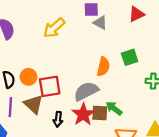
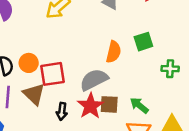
green arrow: (114, 108) -> (139, 105), moved

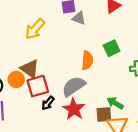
brown triangle: (34, 94) -> (30, 69), moved
brown square: (109, 104) -> (104, 114), moved
black arrow: (62, 111) -> (48, 103), moved, turned 40

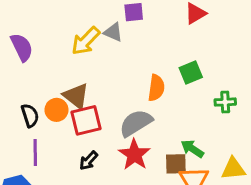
gray triangle: (79, 18) -> (113, 32), moved
black arrow: (48, 103) -> (89, 161), moved

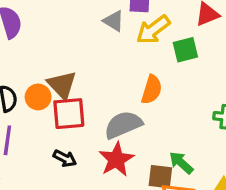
yellow arrow: (86, 41) -> (153, 30), moved
green square: (191, 72) -> (185, 50), moved
black arrow: (89, 161) -> (65, 158), turned -114

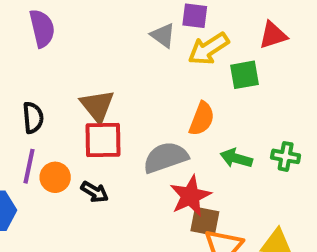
orange circle: (38, 97) -> (55, 177), moved
red star: (116, 159) -> (190, 196), moved
green arrow: (181, 163) -> (236, 158), moved, turned -30

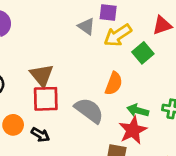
green square: (244, 75) -> (143, 53), turned -30
gray semicircle: (166, 157) -> (89, 110), turned 56
red star: (190, 196) -> (133, 130), moved

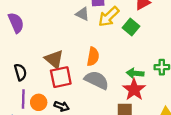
orange semicircle: (114, 83) -> (93, 57), moved

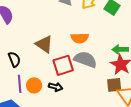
orange semicircle: (93, 57) -> (80, 38), turned 84
red square: (61, 77) -> (63, 65), moved

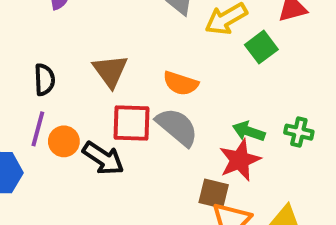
black arrow: (56, 87) -> (103, 158), size x1.5

